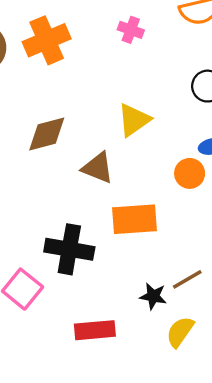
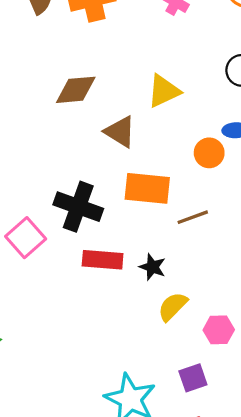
brown line: (187, 279) -> (193, 217), moved
red rectangle: (95, 330) -> (103, 260), moved

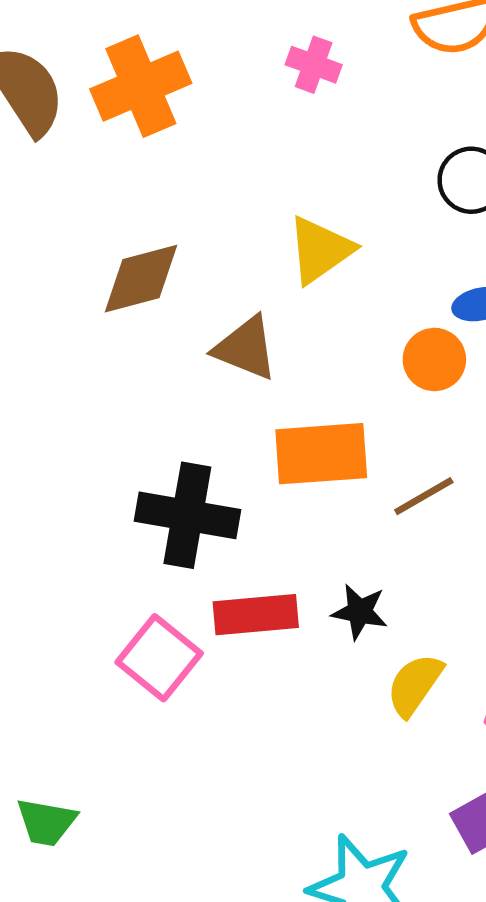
pink square: (26, 238) -> (159, 658), moved

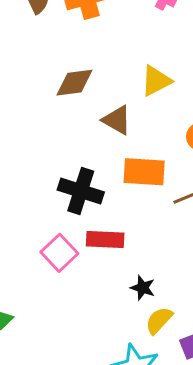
black star: (360, 612) -> (143, 288), moved
yellow semicircle: (415, 685) -> (159, 320), moved

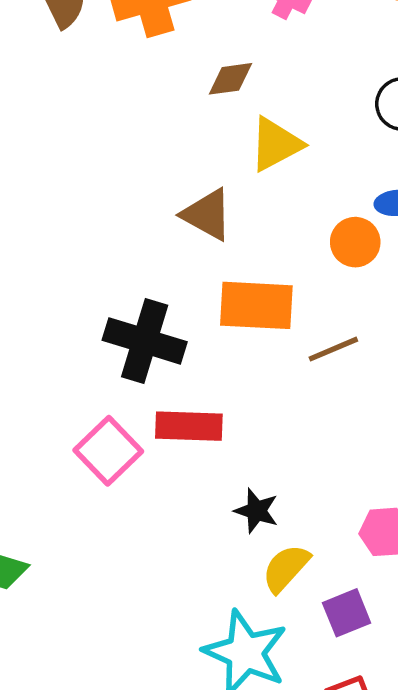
brown diamond: (74, 83) -> (230, 79), moved, size x0.7

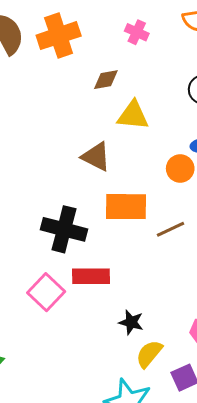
yellow triangle: (276, 144) -> (133, 115), turned 36

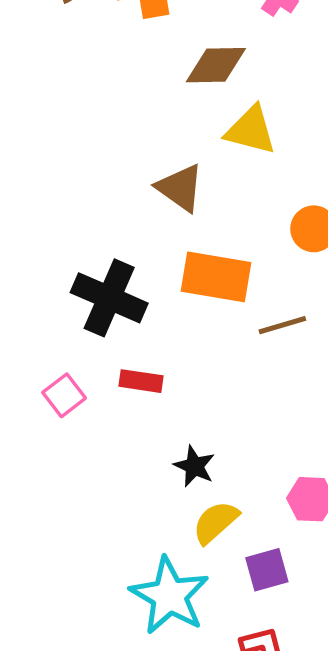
brown diamond: (106, 80) -> (216, 65), size x1.4
red rectangle: (91, 276) -> (141, 381), size x0.7
pink square: (46, 292) -> (64, 395), size x0.7

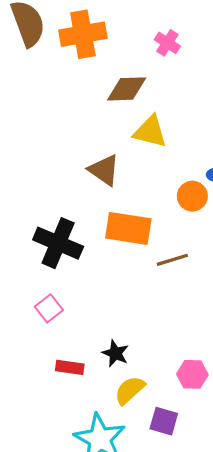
red rectangle: (141, 381) -> (70, 367), moved
pink square: (64, 395) -> (49, 308), moved
purple square: (267, 570) -> (164, 421), turned 32

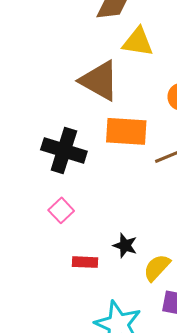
brown triangle: (104, 170) -> (99, 81), size x1.4
yellow semicircle: (130, 390) -> (157, 268), moved

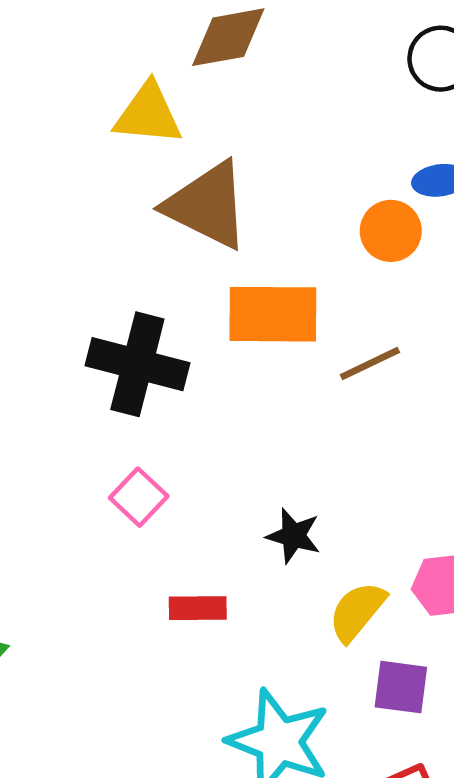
yellow triangle: (138, 42) -> (148, 114), moved
black star: (125, 246) -> (293, 536), moved

